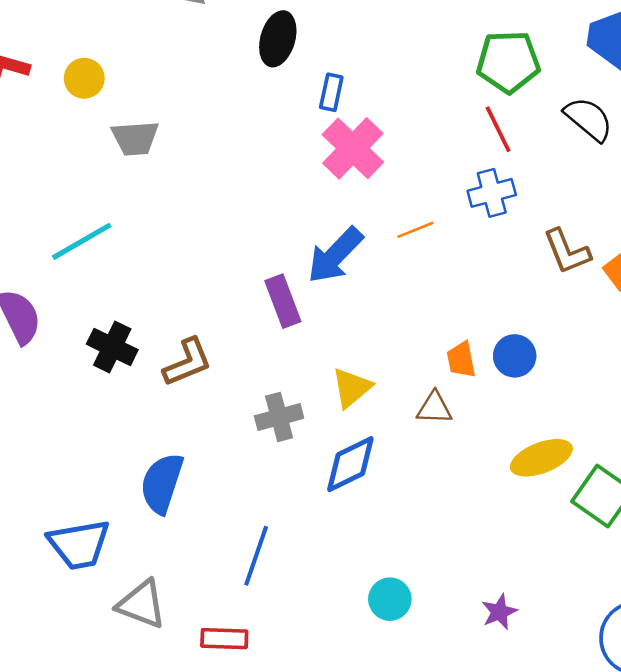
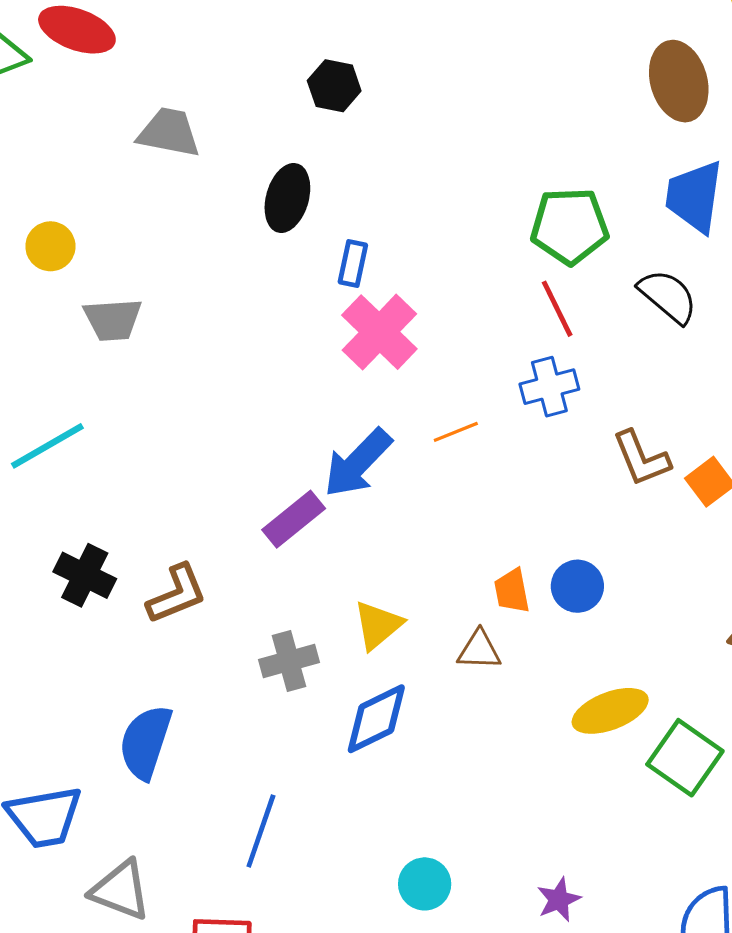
purple rectangle: (283, 301) -> (294, 519), turned 72

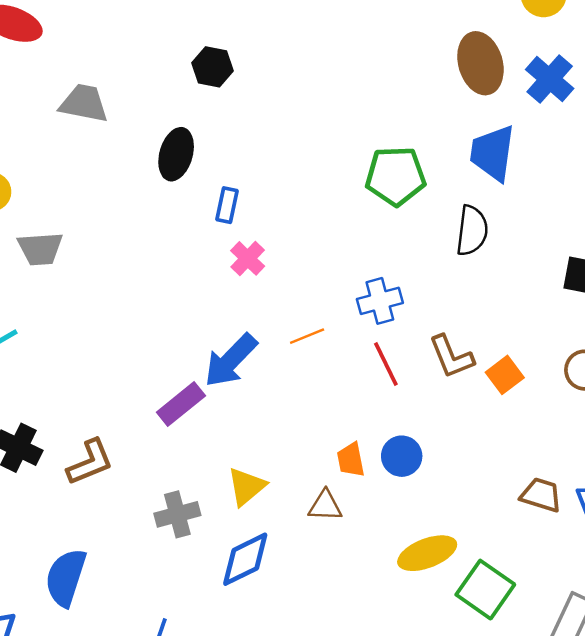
black semicircle: (668, 296) -> (472, 231), turned 57
red line: (557, 309) -> (386, 364), moved
pink cross: (379, 332) -> (248, 258), size x0.6

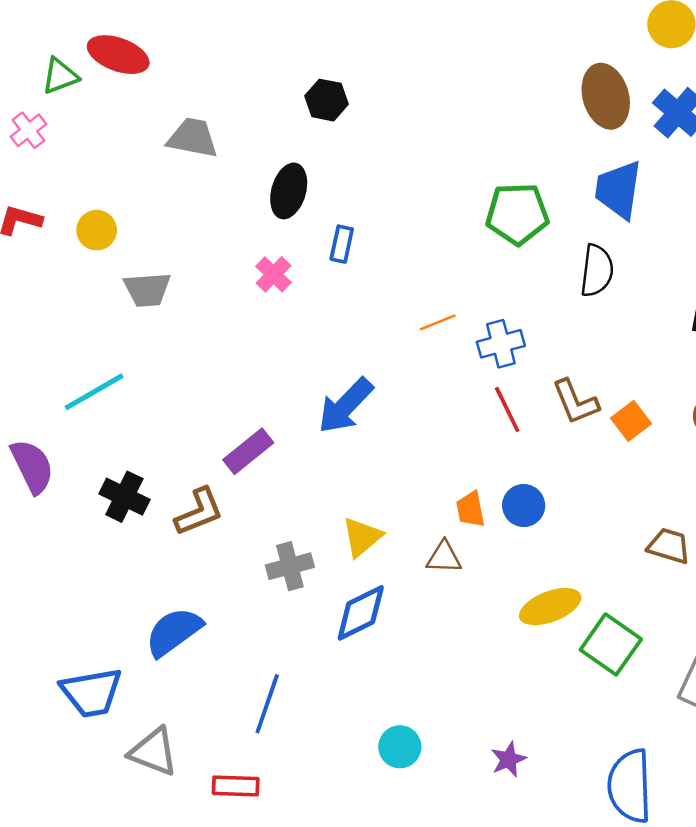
pink cross: (248, 258) -> (274, 274), moved
orange line: (307, 336) -> (438, 322), moved
purple rectangle: (181, 404) -> (248, 451), moved
blue semicircle: (66, 577) -> (174, 632), turned 36

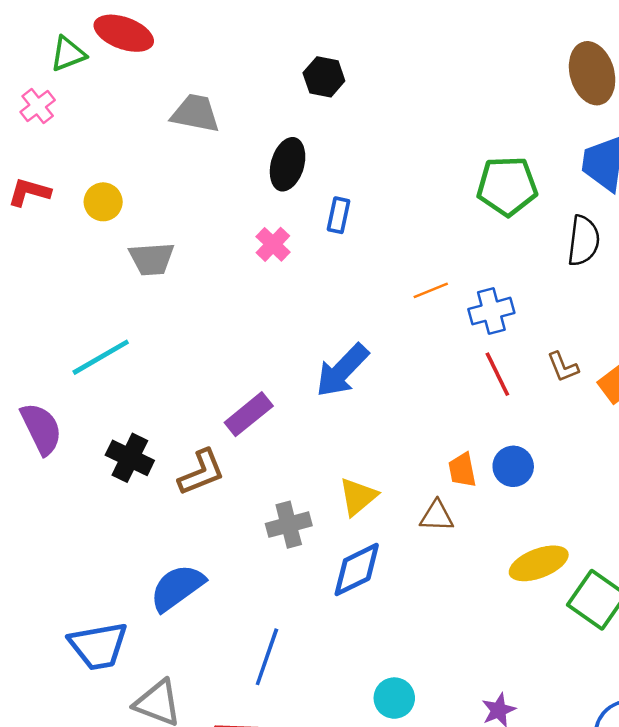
brown L-shape: (575, 402) -> (563, 367), size x0.7

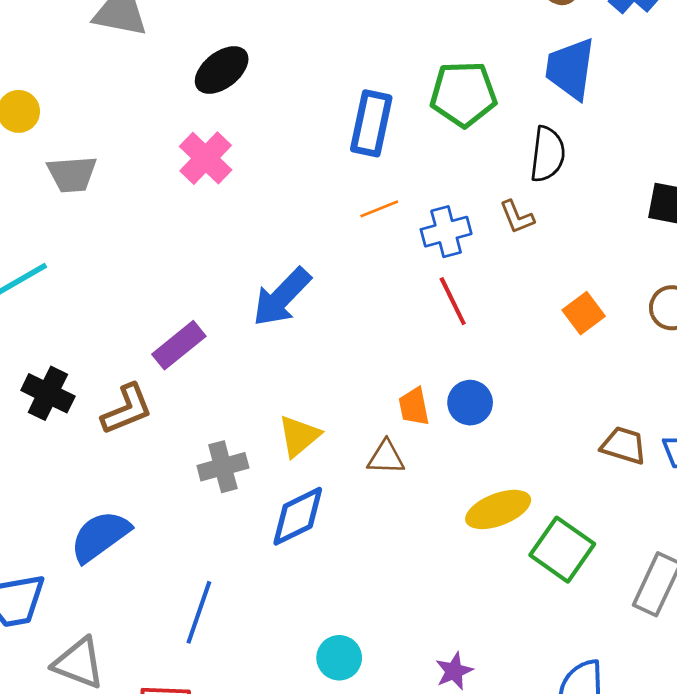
black ellipse: (288, 164) -> (222, 70), turned 36
blue rectangle: (338, 215) -> (371, 123), moved, size x1.6
pink cross: (273, 244) -> (206, 158), size x1.4
brown L-shape: (563, 367) -> (517, 217), moved

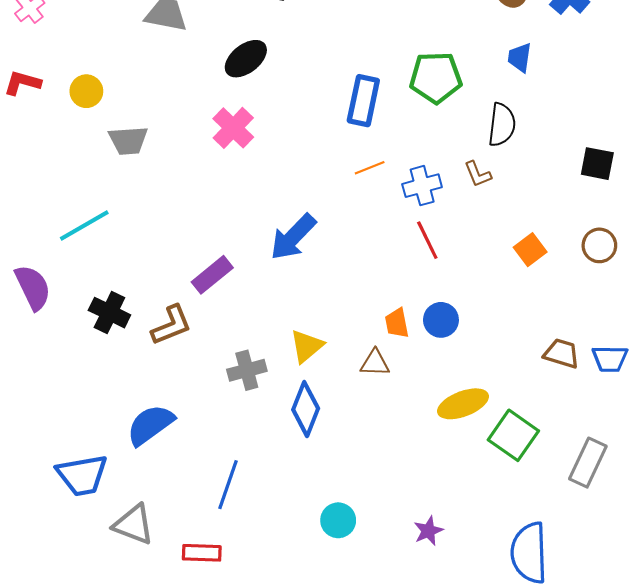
blue trapezoid: (570, 69) -> (520, 58), size x0.6
blue diamond: (298, 516) -> (306, 409), turned -42

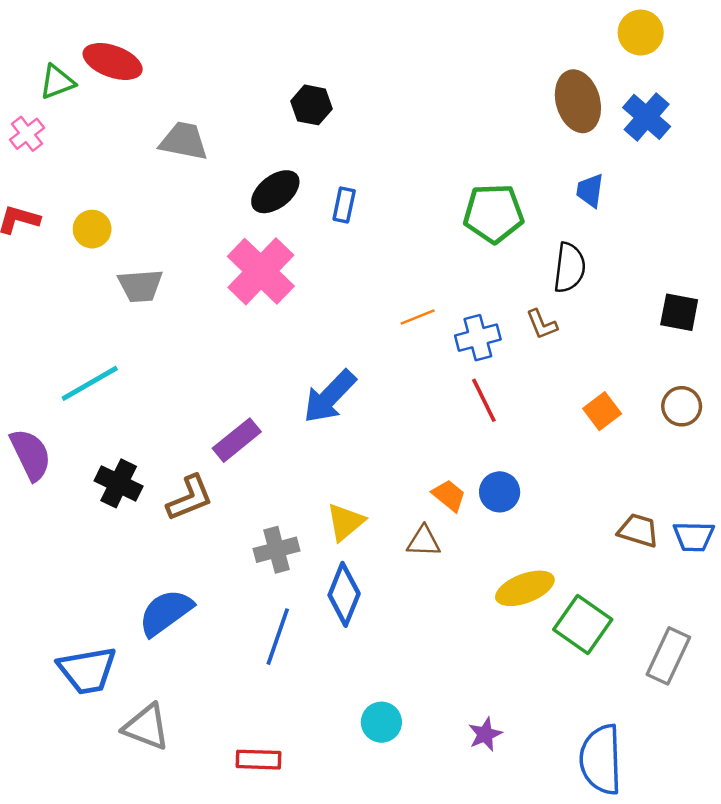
blue rectangle: (363, 101) -> (344, 205), moved, size x0.6
pink cross: (233, 128) -> (261, 271), size x1.4
orange trapezoid: (397, 323) -> (449, 496), turned 140
blue line: (228, 485) -> (278, 637), moved
red rectangle: (202, 553) -> (258, 760), moved

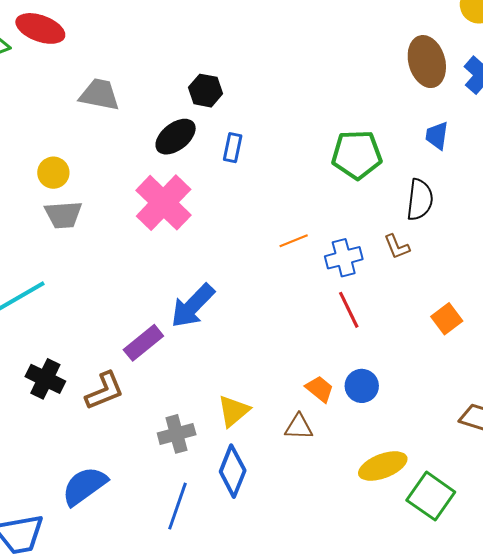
black hexagon: (312, 105) -> (206, 91), moved
yellow circle: (92, 229) -> (53, 173), moved
blue arrow: (330, 397) -> (193, 306), moved

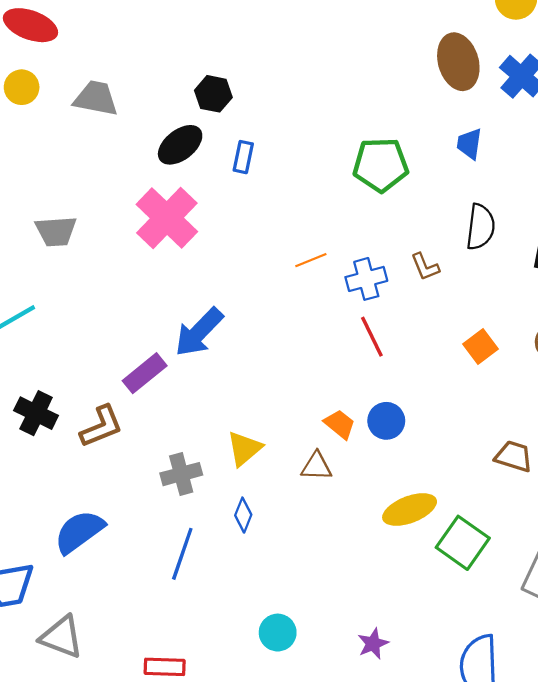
yellow circle: (53, 173) -> (22, 87), moved
black semicircle: (420, 200) -> (480, 227), moved
blue diamond: (233, 471) -> (243, 515), size x0.6

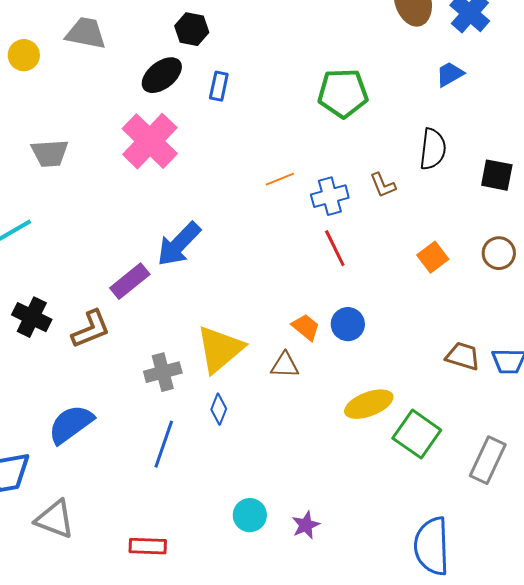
yellow circle: (22, 87) -> (24, 55), moved
blue trapezoid: (469, 144) -> (450, 74), moved, turned 52
yellow triangle: (244, 449) -> (220, 349), size x1.5
purple star: (373, 644) -> (306, 525), moved

